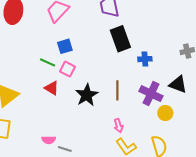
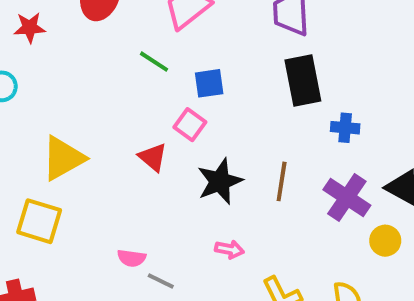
blue square: (65, 46) -> (209, 83), moved
green line: (48, 62) -> (154, 62), moved
yellow circle: (165, 113) -> (385, 241), moved
pink arrow: (118, 126) -> (229, 249), moved, turned -72

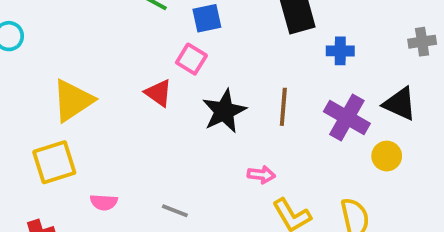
yellow square: (39, 221) -> (54, 162), turned -30
pink arrow: (229, 249) -> (261, 175), moved
pink semicircle: (132, 258) -> (104, 202), moved

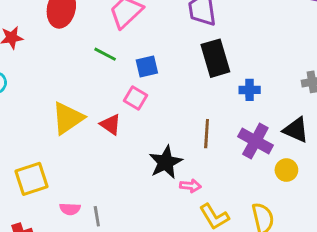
yellow triangle: (73, 100) -> (68, 118), moved
black star: (224, 111) -> (166, 162), moved
gray line: (175, 211) -> (97, 216), moved, turned 60

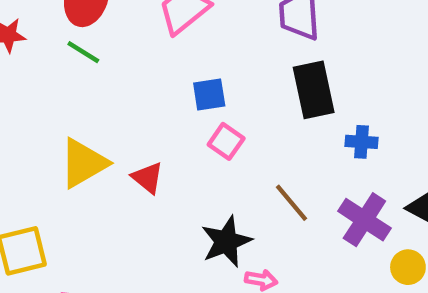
green line: (105, 54) -> (83, 52), moved
pink square: (136, 98) -> (226, 141), moved
brown line: (207, 134) -> (291, 203), turned -48

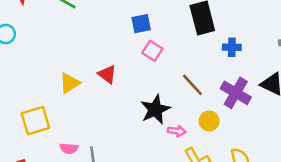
yellow triangle: (83, 163) -> (70, 83), moved, size x0.7
yellow circle: (408, 267) -> (209, 121), moved

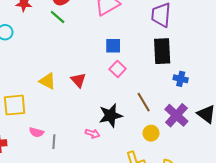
yellow triangle: (70, 83) -> (47, 81), turned 48
pink arrow: (177, 131) -> (92, 134), moved

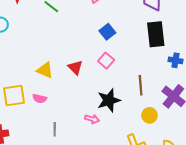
blue square: (113, 46) -> (107, 32), turned -35
pink square: (118, 69) -> (106, 61), moved
brown line: (144, 102) -> (141, 85), turned 30
pink semicircle: (36, 132) -> (40, 98), moved

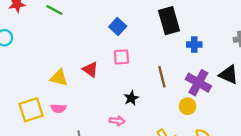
pink square: (106, 61) -> (121, 57), turned -35
black star: (109, 100) -> (131, 98), size x0.6
yellow circle: (149, 115) -> (188, 106), moved

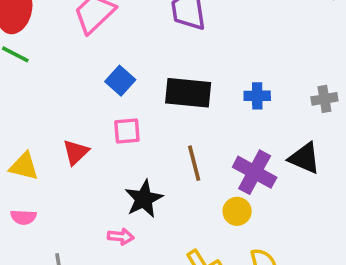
black rectangle: (169, 21) -> (188, 93), moved, turned -68
blue cross: (194, 45) -> (257, 96), moved
red triangle: (90, 70) -> (76, 152), turned 42
black star: (131, 98) -> (144, 199), size x1.5

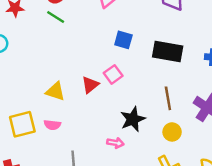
blue square: (120, 81) -> (123, 40), turned -30
pink square: (127, 131) -> (113, 74), moved, turned -36
yellow circle: (237, 211) -> (172, 132), moved

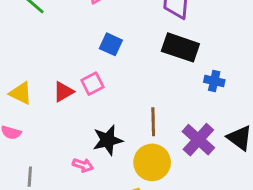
black rectangle: (168, 52) -> (180, 47), moved
yellow circle: (172, 132) -> (152, 162), size x1.6

